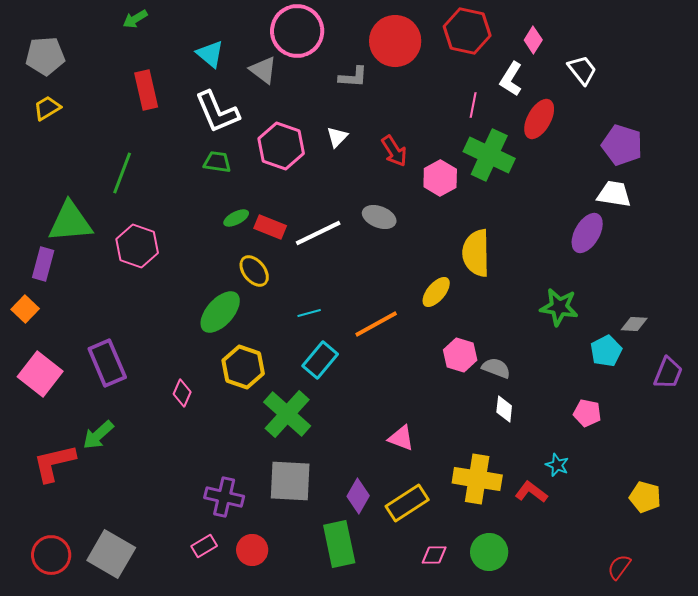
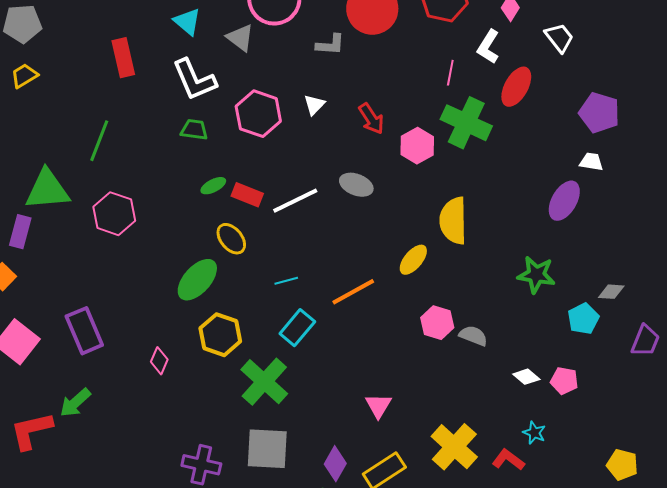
white trapezoid: (614, 194) -> (591, 162), size x0.7
white diamond: (504, 409) -> (526, 377), moved, turned -56
pink triangle: (401, 438) -> (378, 406), turned 40
yellow cross: (477, 479) -> (454, 447), turned 33

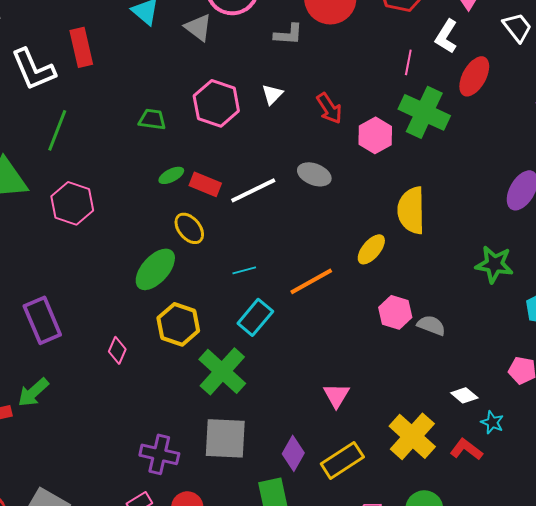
white L-shape: (194, 80) -> (33, 69), moved
white diamond: (526, 377) -> (464, 395), moved

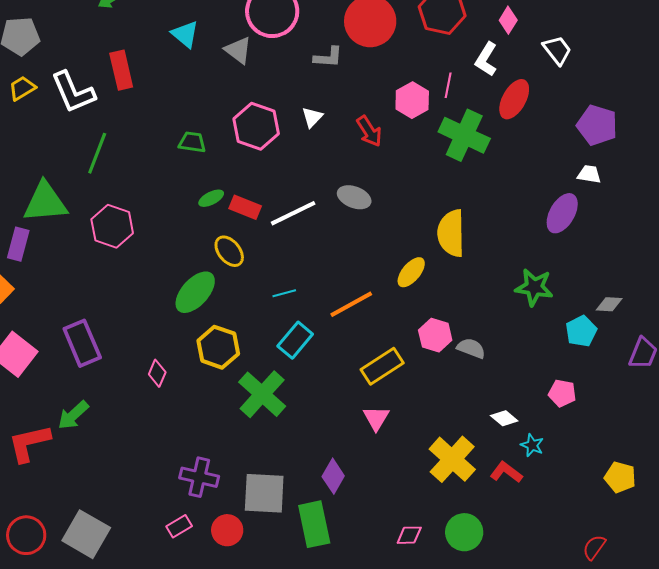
pink hexagon: (375, 135) -> (412, 100), moved
gray square: (225, 438) -> (264, 493), moved
yellow rectangle: (342, 460) -> (382, 366), moved

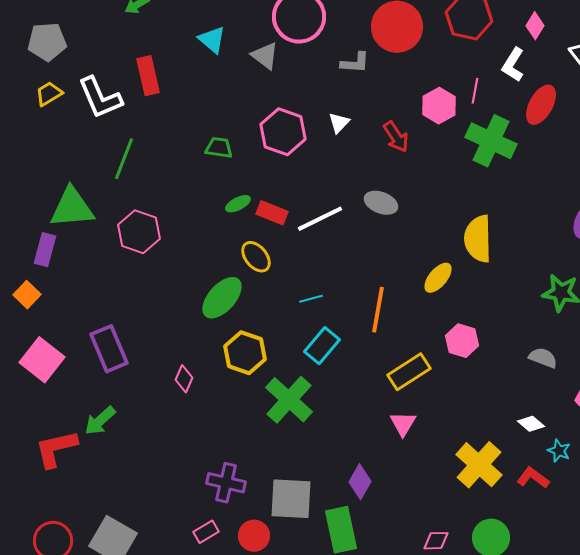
orange line: (351, 304) -> (378, 310), turned -51
gray semicircle: (471, 348) -> (543, 358), moved

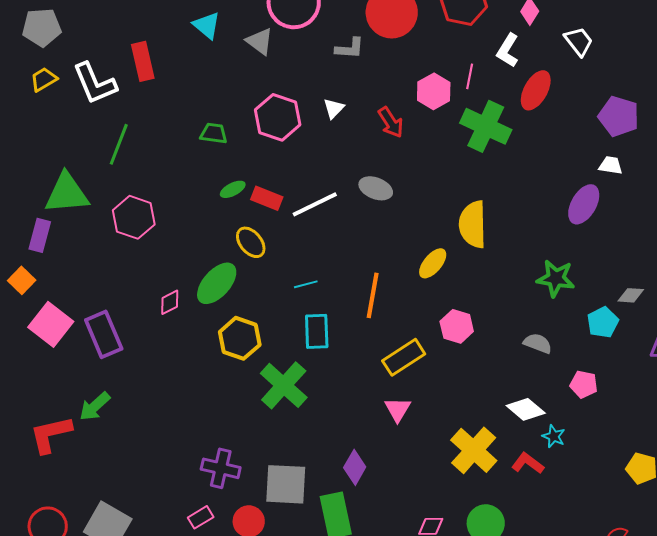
cyan rectangle: (322, 346) -> (317, 331), turned -42
pink square: (42, 360) -> (51, 324), moved
pink diamond: (184, 379) -> (170, 302), moved, turned 40
white diamond: (531, 424) -> (526, 409), size x1.4

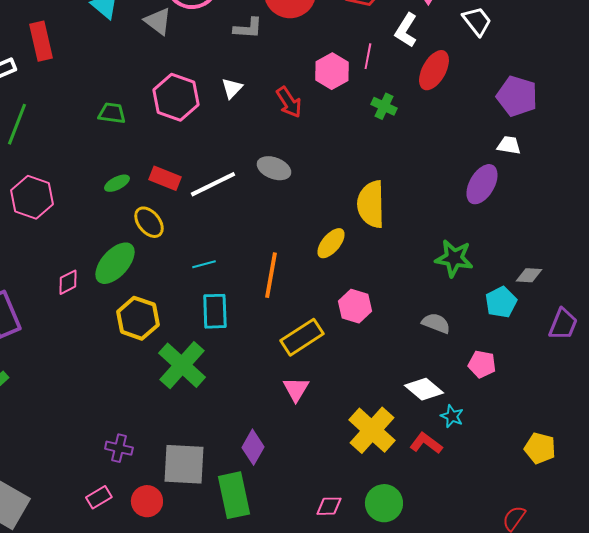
green cross: (486, 126) -> (384, 106), size x0.5
green ellipse: (233, 189) -> (117, 183), moved
purple cross: (221, 468) -> (119, 448), size x0.7

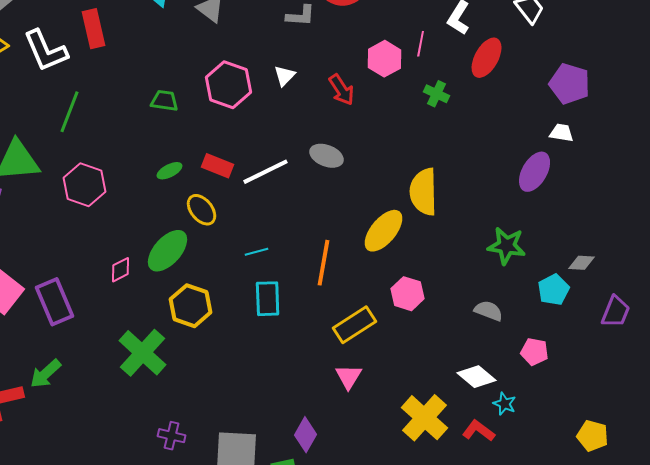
yellow ellipse: (331, 243) -> (384, 231), size x1.4
green cross: (182, 365) -> (143, 353), moved

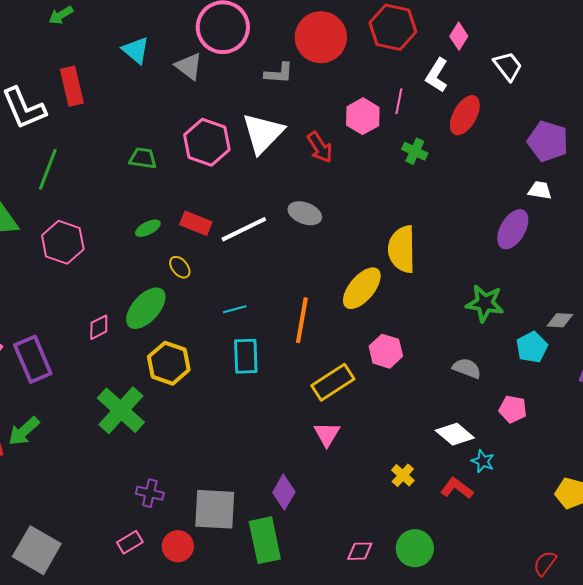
white triangle: (285, 76) -> (263, 133), size x2.0
yellow ellipse: (202, 210) -> (180, 267), size x0.7
yellow cross: (425, 418) -> (403, 475), size x0.5

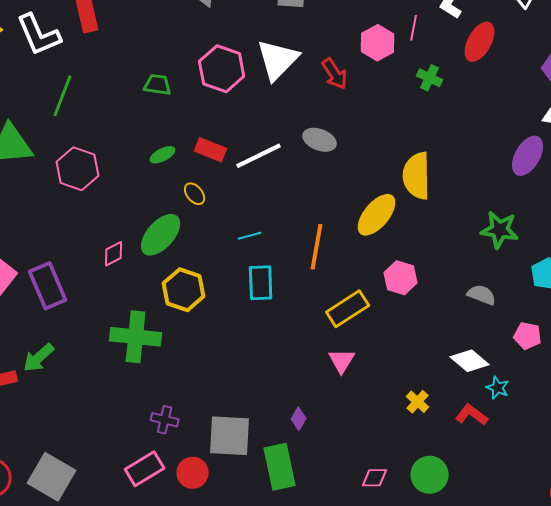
green cross: (121, 410) -> (136, 337), turned -36
purple diamond: (284, 492) -> (299, 419), size x0.7
pink rectangle: (130, 542) -> (145, 469), size x1.5

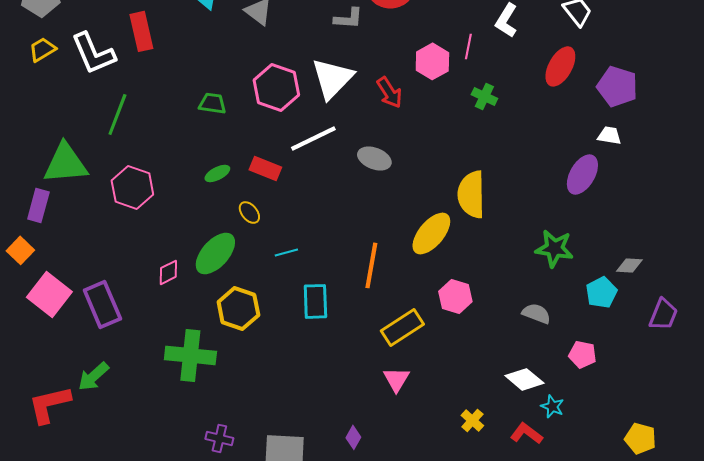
red ellipse: (480, 42) -> (560, 66), moved
white line: (259, 156) -> (313, 138), moved
cyan line: (250, 236) -> (286, 252), moved

